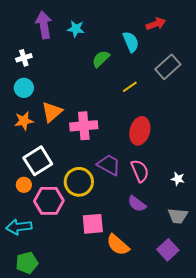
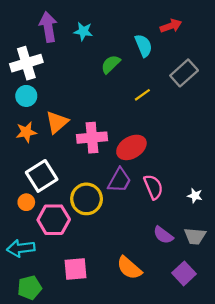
white cross: (24, 58) -> (26, 63), size x1.8
red ellipse: (140, 131) -> (131, 147), moved, turned 44
purple trapezoid: (109, 165) -> (119, 180), turned 90
purple semicircle: (137, 204) -> (163, 235), moved
pink square: (93, 224) -> (76, 269), moved

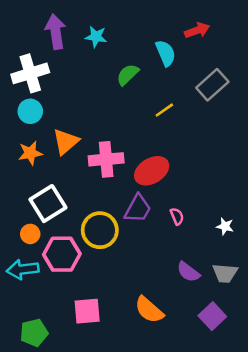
pink semicircle: (153, 187) -> (177, 216), size x0.6
cyan arrow: (21, 248) -> (23, 269), moved

